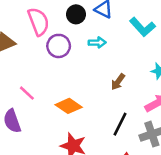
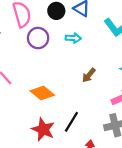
black line: (120, 124) -> (71, 122), moved

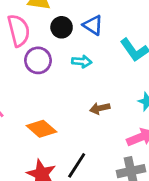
brown arrow: (89, 75) -> (100, 108), turned 35

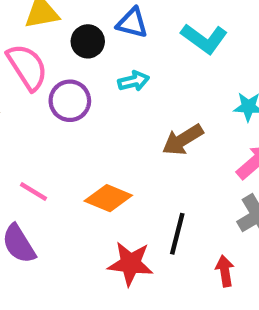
brown arrow: (100, 108) -> (183, 140), size x1.4

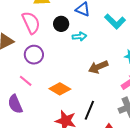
black circle: (88, 41) -> (61, 24), moved
purple circle: (70, 101) -> (34, 55), moved

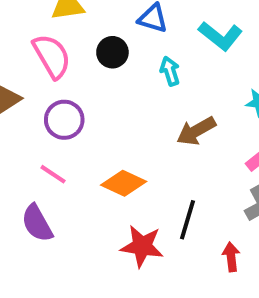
cyan arrow: (79, 36) -> (170, 71), moved, turned -96

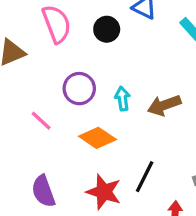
cyan arrow: (170, 71) -> (122, 99), moved
purple circle: (64, 120) -> (79, 89), moved
purple semicircle: (37, 223) -> (43, 191), moved

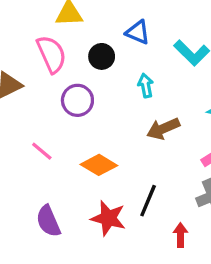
purple circle: (79, 89) -> (77, 100), moved
cyan arrow: (122, 99) -> (146, 86), moved

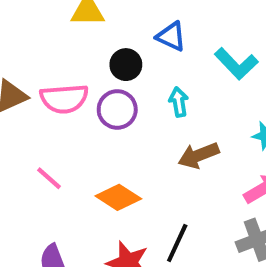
pink semicircle: (51, 54) -> (64, 99), moved, turned 108
purple circle: (77, 100) -> (117, 109), moved

